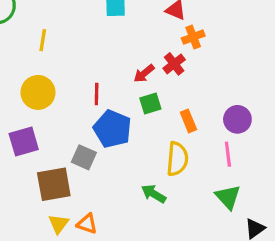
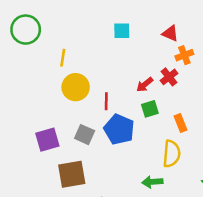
yellow circle: (38, 92) -> (76, 87), moved
gray square: (84, 157) -> (85, 135), moved
green arrow: (154, 194) -> (152, 182), turned -36

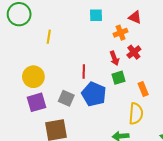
orange cross: (184, 55) -> (121, 33), moved
red arrow: (145, 85) -> (114, 58), turned -72
yellow circle: (76, 87) -> (33, 77), moved

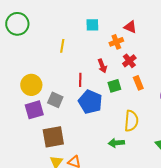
yellow line: (49, 37) -> (62, 46), moved
red arrow: (114, 58) -> (102, 66), moved
orange rectangle: (143, 89) -> (138, 83), moved
gray square: (66, 98) -> (55, 100), moved

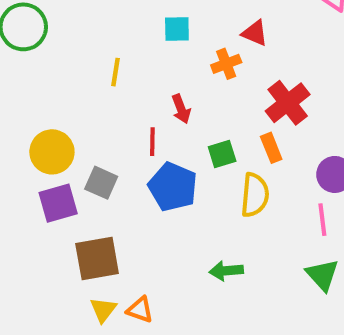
red cross: (129, 61) -> (288, 103), moved, size x1.5
red arrow: (102, 66) -> (181, 109), moved
yellow semicircle: (131, 121) -> (255, 195), moved

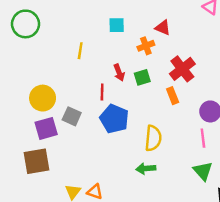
green square: (222, 154) -> (142, 77), moved
yellow semicircle: (255, 195) -> (153, 138), moved
brown square: (97, 258) -> (36, 161), moved

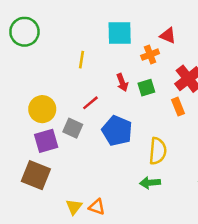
cyan square: (117, 25) -> (120, 33), size x1.5
red line: (102, 92) -> (90, 103), moved, turned 49
brown square: (36, 161) -> (36, 175), turned 32

